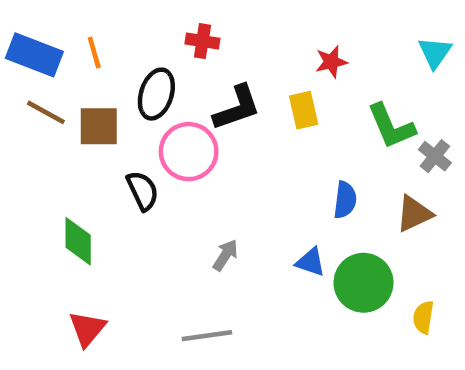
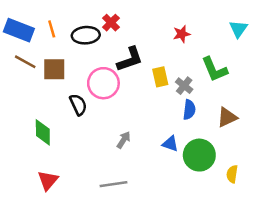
red cross: (202, 41) -> (111, 23), turned 36
black ellipse: (156, 94) -> (86, 35), moved, turned 68
yellow rectangle: (304, 110) -> (160, 77), moved
gray cross: (435, 156) -> (184, 86), moved

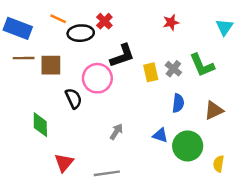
orange line: (52, 29) -> (58, 19), moved, turned -49
red star: (182, 34) -> (171, 22), moved
brown line: (25, 62) -> (24, 58), turned -30
gray cross: (184, 86) -> (173, 69), moved
red triangle: (48, 180) -> (64, 163), moved

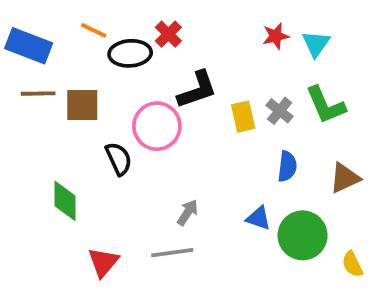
cyan triangle: (224, 27) -> (316, 44), moved
yellow semicircle: (219, 164) -> (352, 264), turned -35
gray line: (107, 173) -> (172, 253), moved

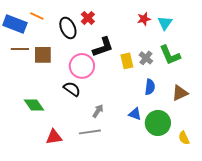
orange line: (94, 30) -> (37, 16), moved
black ellipse: (130, 53) -> (68, 28), turned 70
black semicircle: (119, 159) -> (72, 89), moved, turned -30
green diamond: (65, 201) -> (34, 105), turned -35
red triangle: (103, 262) -> (54, 137), turned 42

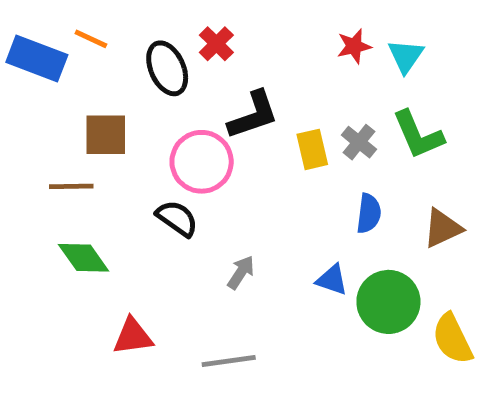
brown line: (20, 49) -> (71, 186), moved
gray line: (90, 132) -> (229, 361), moved
yellow semicircle: (184, 138) -> (452, 339), size x1.5

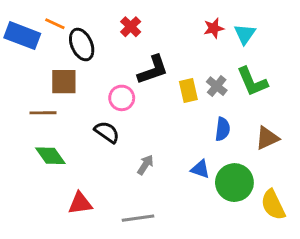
black ellipse: (167, 68) -> (82, 45), moved
pink circle: (202, 162) -> (122, 98), size x0.7

